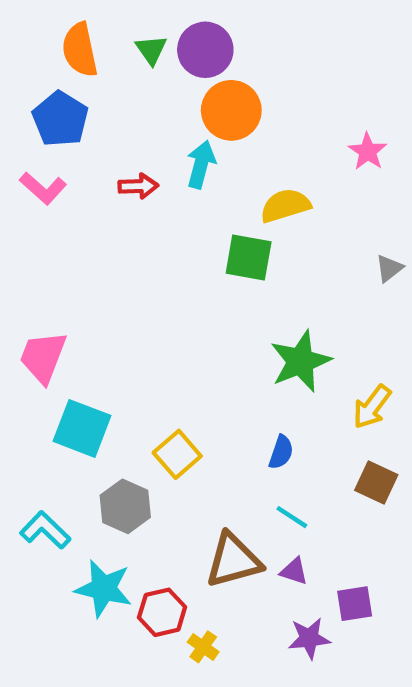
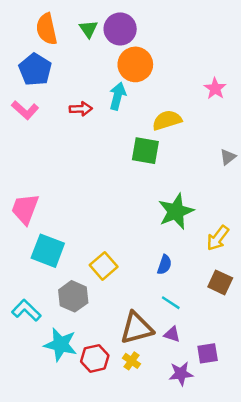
yellow cross: (203, 647) -> (131, 361), moved

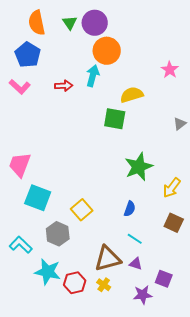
purple square: (208, 353) -> (164, 279), turned 30

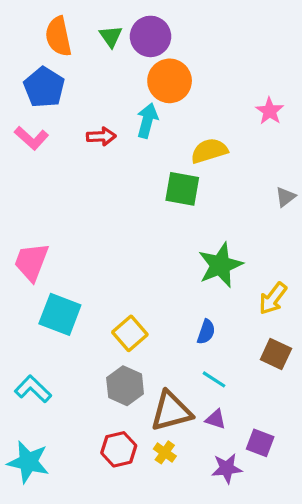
gray hexagon: (58, 234) -> (125, 386), moved
cyan star: (48, 272) -> (28, 462), moved

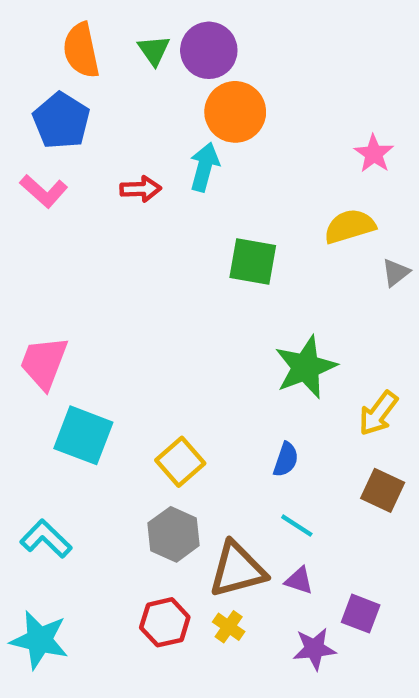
yellow semicircle: (209, 151) -> (350, 226), moved

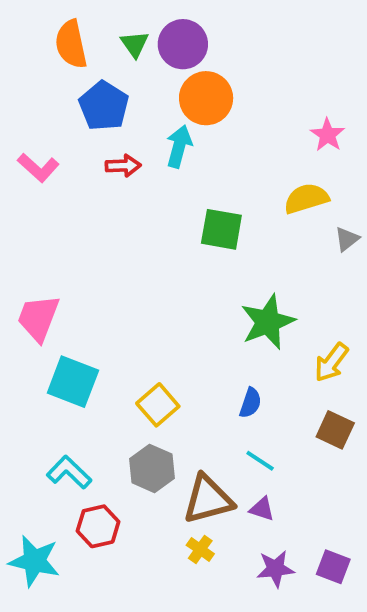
blue pentagon: (61, 121) -> (104, 106), moved
cyan L-shape: (46, 539) -> (69, 472), moved
purple square: (361, 614) -> (333, 567), moved
red hexagon: (165, 622) -> (98, 526), moved

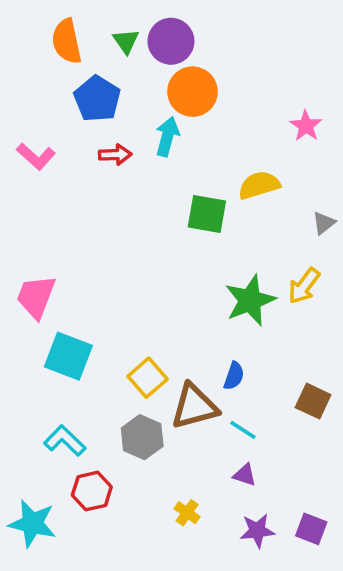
yellow semicircle: (306, 198) -> (259, 185), moved
yellow arrow: (331, 362) -> (304, 286), moved
brown triangle: (208, 499) -> (194, 406), moved

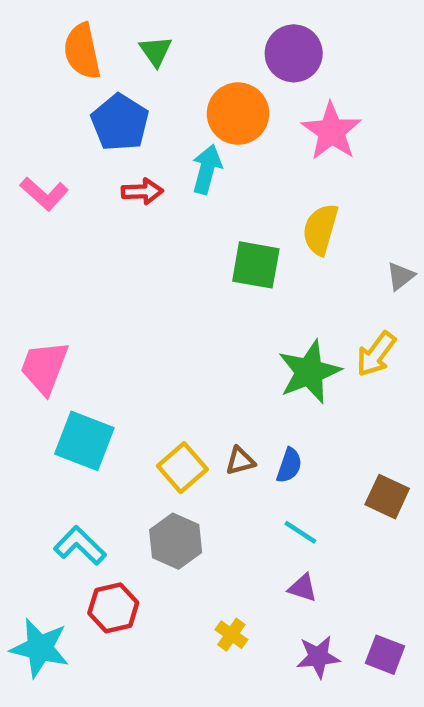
purple circle: (171, 41) -> (294, 53), moved
pink star: (306, 126) -> (332, 131), moved, size x1.5
yellow semicircle: (259, 185) -> (320, 229), turned -57
brown triangle: (194, 406) -> (240, 461), moved, size x0.5

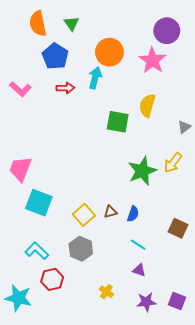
purple circle: (294, 53) -> (167, 31), moved

